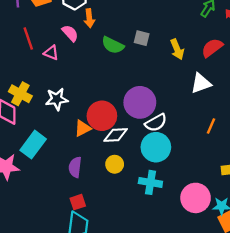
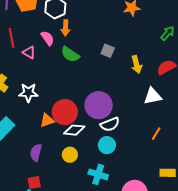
green semicircle: (113, 45) -> (70, 54), moved
cyan circle: (156, 147) -> (107, 145), size x0.7

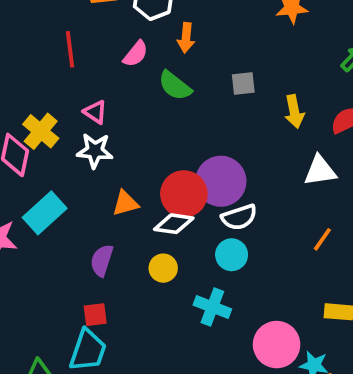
orange arrow: (66, 28) -> (186, 38), moved
pink semicircle: (48, 38) -> (136, 54), turned 70
gray square: (108, 51) -> (243, 83), turned -32
pink triangle: (29, 53) -> (95, 112), moved
red circle: (65, 112) -> (184, 194), moved

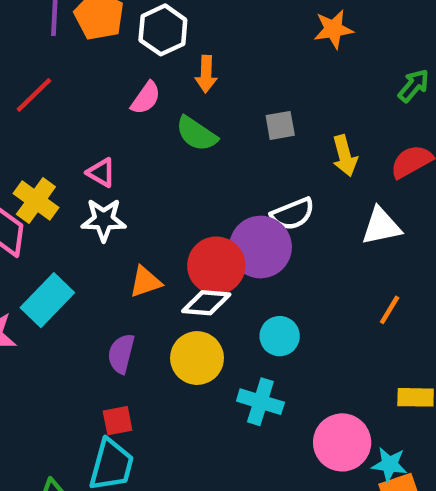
red line: (70, 49) -> (34, 95), moved, turned 57
white semicircle: (239, 217) -> (293, 214), moved
yellow circle: (163, 268) -> (197, 358), size x1.5

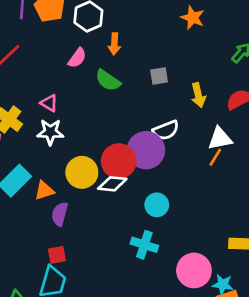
orange star: (333, 29) -> (193, 18), turned 30
orange triangle: (145, 282) -> (44, 190), moved
orange line: (390, 310) -> (215, 157), moved
yellow circle: (197, 358) -> (82, 172), moved

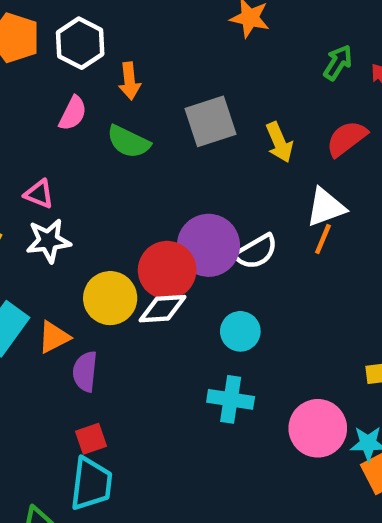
gray square: (159, 76) -> (211, 121), size x1.6
white semicircle: (166, 130) -> (256, 252), moved

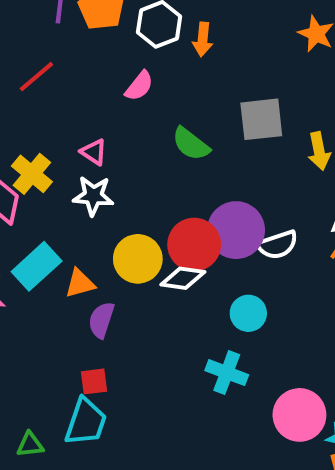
orange arrow: (130, 81) -> (203, 39), moved
green semicircle: (128, 142) -> (191, 144), moved

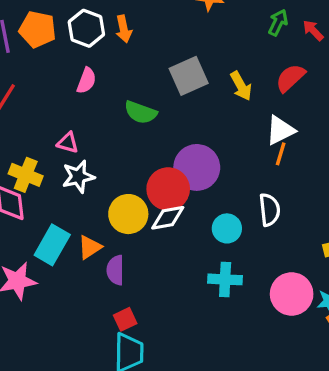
white semicircle: (278, 245) -> (269, 210), moved, turned -60

